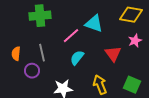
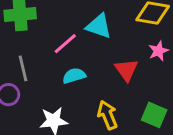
cyan semicircle: (77, 58) -> (74, 76), turned 35

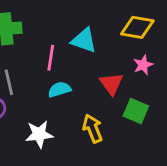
pink line: (65, 44) -> (51, 58), turned -40
green square: (154, 115) -> (136, 111), moved

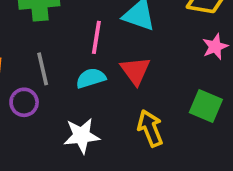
red triangle: (111, 84) -> (135, 71), moved
cyan semicircle: (59, 89) -> (91, 78), moved

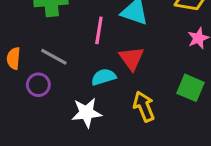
gray line: (43, 69) -> (54, 57), turned -48
cyan semicircle: (91, 78) -> (104, 77), moved

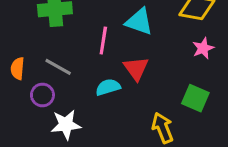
yellow arrow: (144, 106) -> (163, 128), moved
white star: (86, 113) -> (66, 125), moved

